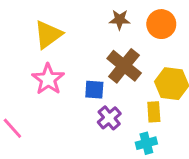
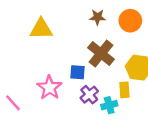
yellow triangle: (48, 35) -> (41, 29), turned 35
pink star: (48, 79) -> (49, 88), moved
cyan cross: (146, 143) -> (109, 105), moved

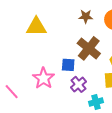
cyan cross: (109, 105) -> (96, 102), moved

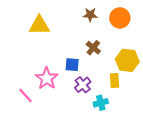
brown cross: (89, 48) -> (93, 48), size x0.6
pink line: (12, 92) -> (25, 95), moved

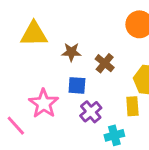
brown star: (90, 15) -> (71, 52), moved

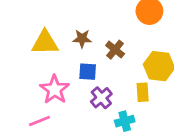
yellow triangle: (34, 34) -> (45, 43), moved
pink line: (16, 126) -> (39, 121), moved, turned -70

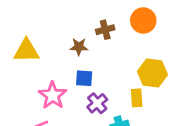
yellow triangle: (45, 43) -> (26, 51), moved
brown cross: (115, 50) -> (105, 30), moved, turned 36

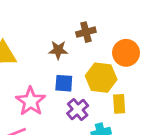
orange circle: (143, 20) -> (126, 53), moved
yellow hexagon: (152, 73) -> (101, 78), moved

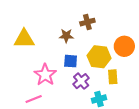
orange circle: (126, 53) -> (124, 46), moved

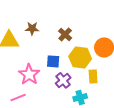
brown cross: (87, 22) -> (65, 34), moved, turned -32
brown star: (66, 36) -> (32, 28), moved

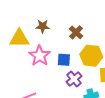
pink star: (29, 74) -> (40, 56), moved

